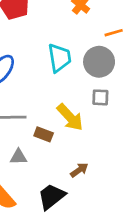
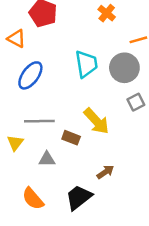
gray square: (100, 97) -> (136, 102), moved, turned -30

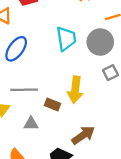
yellow arrow: (96, 121) -> (75, 90), turned 50
brown arrow: (105, 172) -> (83, 135), size x1.5

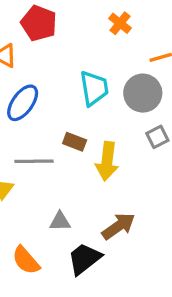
brown rectangle: (53, 104) -> (75, 142), moved
gray triangle: (31, 124) -> (60, 221), moved

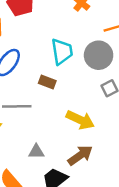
brown rectangle: (75, 142) -> (47, 82), moved
yellow arrow: (107, 161) -> (80, 120), moved, turned -72

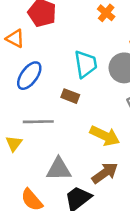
gray triangle: (36, 152) -> (59, 169), size x1.5

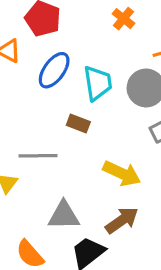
blue ellipse: (29, 76) -> (54, 70), moved

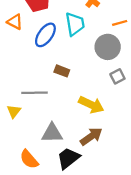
cyan trapezoid: (98, 83) -> (75, 24), moved

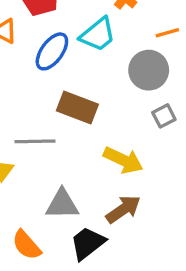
cyan trapezoid: (75, 24) -> (98, 35), turned 60
brown rectangle: (62, 71) -> (77, 107), size x1.6

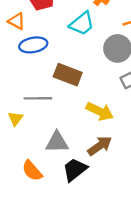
blue ellipse: (52, 51) -> (33, 45), moved, turned 44

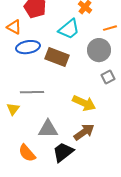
brown rectangle: (68, 75) -> (57, 57), moved

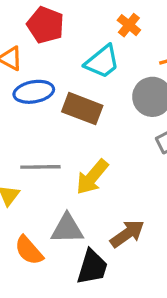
yellow arrow: (84, 103) -> (92, 177), moved, turned 105
black trapezoid: (63, 152) -> (92, 267), turned 145
orange semicircle: (27, 153) -> (29, 250), moved

